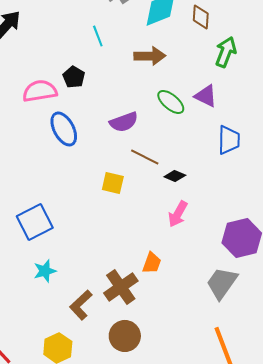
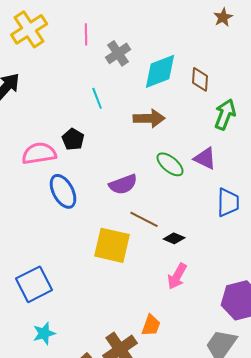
yellow square: (113, 183) -> (112, 245), size x1.6

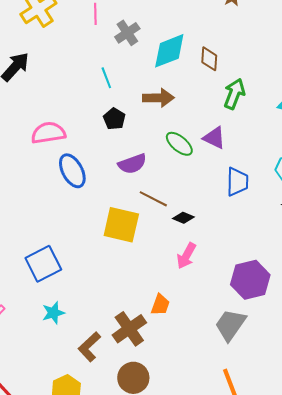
black pentagon: (73, 139) -> (114, 119), moved

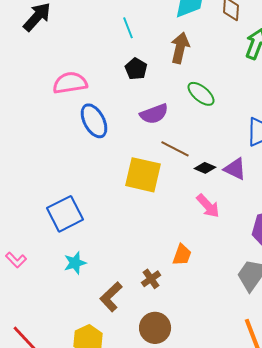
brown arrow: (158, 98) -> (180, 48), turned -76
purple triangle: (214, 138) -> (235, 169), moved
pink arrow: (186, 256) -> (208, 206), turned -72
brown cross: (129, 329) -> (151, 279), size x0.6

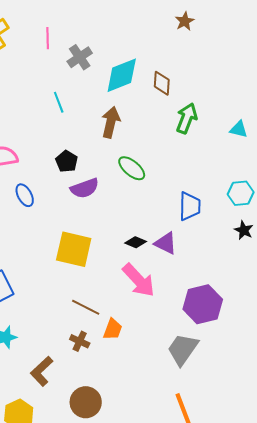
black pentagon: (136, 69) -> (67, 161), moved
blue ellipse: (94, 121) -> (25, 195), size x0.7
brown line: (175, 149) -> (86, 307), moved
pink arrow: (208, 206) -> (139, 280), size x1.4
brown cross: (151, 279) -> (80, 341), moved, turned -30

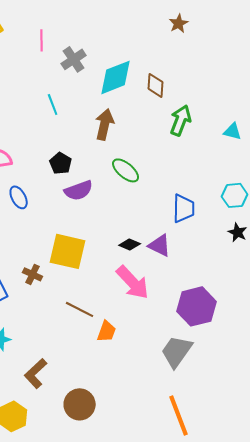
brown cross: (80, 341) -> (33, 274), moved

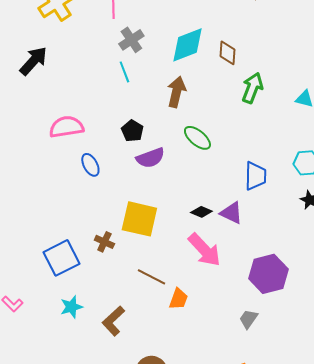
gray cross: (74, 59) -> (131, 40), moved
gray trapezoid: (177, 351) -> (248, 319), size x0.6
brown L-shape: (36, 373) -> (113, 321), moved

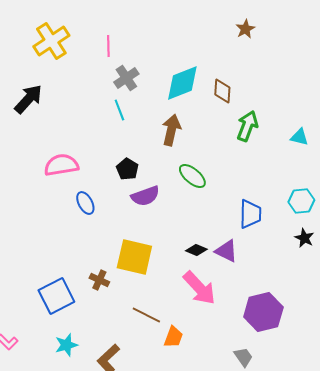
gray trapezoid: (248, 319) -> (243, 357), turned 110

